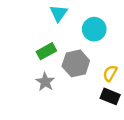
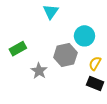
cyan circle: (94, 29) -> (84, 36), moved
green rectangle: (46, 51) -> (18, 49), moved

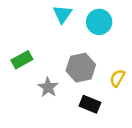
cyan circle: (84, 36) -> (99, 22), moved
black rectangle: (95, 83) -> (90, 104), moved

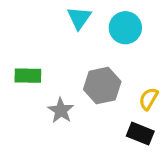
green rectangle: (22, 60) -> (28, 76), turned 30
black rectangle: (90, 104) -> (140, 134), moved

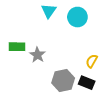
gray hexagon: (102, 86) -> (63, 81), moved
gray star: (61, 110) -> (37, 55), moved

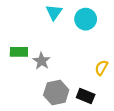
gray hexagon: (63, 81) -> (56, 93), moved
black rectangle: (87, 83) -> (86, 96), moved

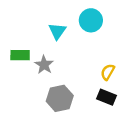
cyan triangle: (54, 12) -> (57, 31), moved
black rectangle: (86, 96) -> (106, 97), moved

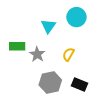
yellow semicircle: (108, 72) -> (68, 54), moved
black rectangle: (106, 97) -> (79, 85), moved

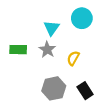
gray star: (37, 54) -> (47, 50), moved
black rectangle: (79, 85) -> (85, 91), turned 35

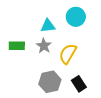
cyan triangle: (52, 28) -> (48, 26), turned 49
yellow semicircle: (73, 58) -> (68, 54), size x1.5

